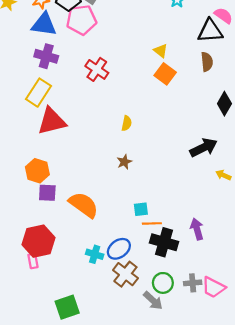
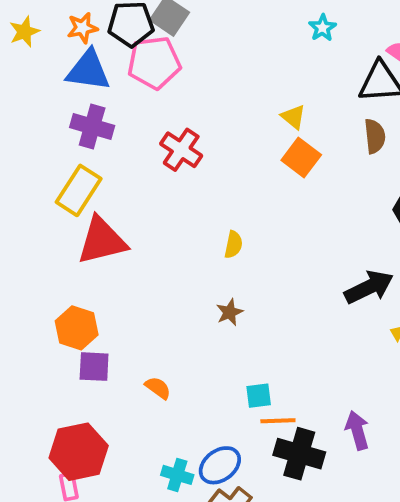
orange semicircle: (84, 205) -> (158, 388), size x0.5

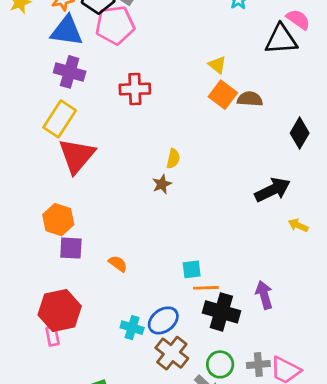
brown semicircle: (375, 136) -> (250, 99), moved, turned -80
red cross: (181, 150) -> (135, 89), turned -36
red triangle: (102, 241) -> (77, 156), turned -36
brown star: (230, 312) -> (162, 184), moved

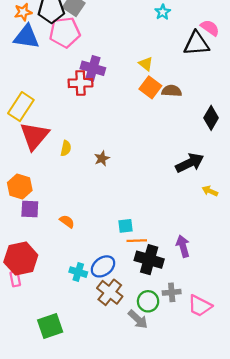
purple cross: (70, 72) -> (93, 68), moved
yellow semicircle: (173, 159) -> (66, 148), moved
gray cross: (258, 364) -> (172, 292), moved

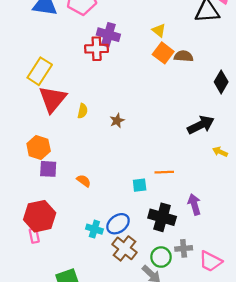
orange line: (137, 241) -> (164, 172), moved

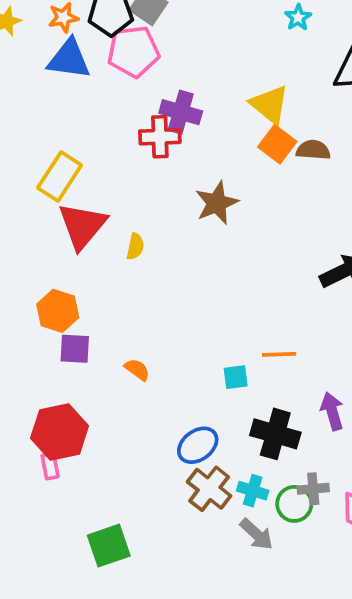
yellow triangle: (159, 30) -> (270, 105), size x1.6
brown star: (117, 121) -> (217, 203), moved, size x1.6
cyan cross: (94, 229) -> (253, 491), moved
green circle: (161, 257) -> (294, 504), moved

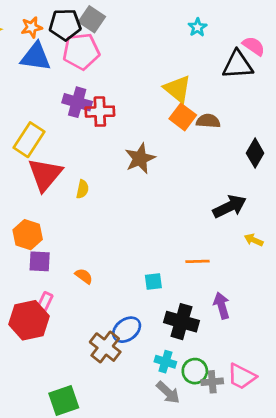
purple cross: (181, 112) -> (77, 102), moved
orange line: (279, 354) -> (197, 261), moved
pink rectangle: (50, 466) -> (45, 302), moved, turned 36
brown cross: (209, 489) -> (105, 347), moved
gray cross: (313, 489) -> (212, 382), moved

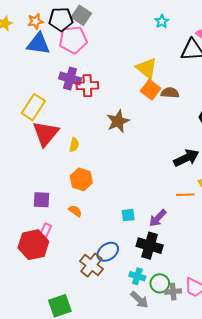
orange hexagon: (28, 235) -> (81, 179), moved
orange line: (197, 261) -> (185, 195), moved
purple arrow: (222, 306) -> (158, 218), moved, turned -120

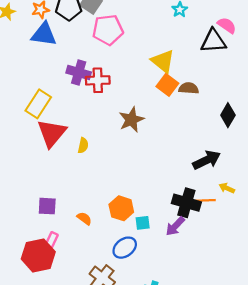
pink pentagon: (73, 40) -> (108, 30), moved
orange hexagon: (81, 179) -> (121, 208), moved
black cross: (150, 246) -> (186, 203), moved
blue ellipse: (108, 252) -> (125, 248), moved

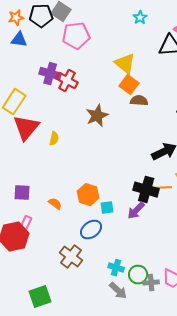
blue triangle: (44, 34) -> (19, 40), size x0.7
red cross: (98, 80) -> (67, 81), turned 30
brown semicircle: (189, 88) -> (139, 101), moved

